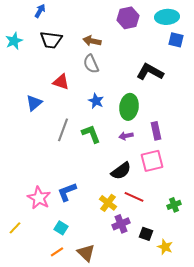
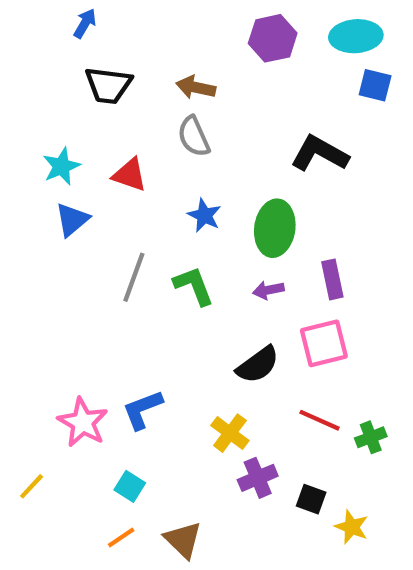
cyan star: (14, 41) -> (61, 166), moved
red line: (134, 197) -> (320, 420), moved

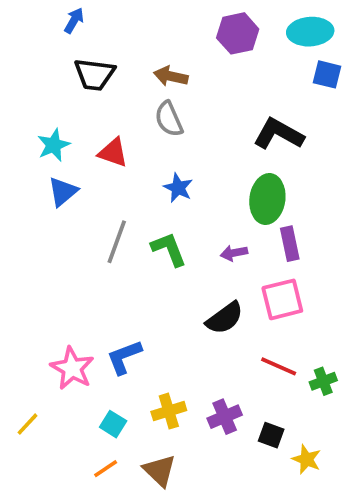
green ellipse: (275, 228) -> (267, 199), moved
yellow cross: (230, 433) -> (169, 411), moved, turned 36

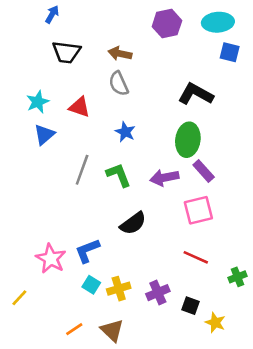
purple rectangle: (290, 244) -> (204, 171), turned -30
purple arrow: (234, 253) -> (164, 178), size x1.5
black semicircle: (225, 318) -> (133, 223), moved
green cross: (323, 381) -> (238, 277), moved
cyan square: (113, 424) -> (91, 285), moved

